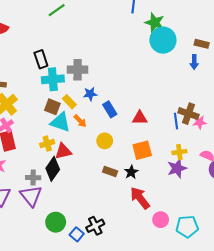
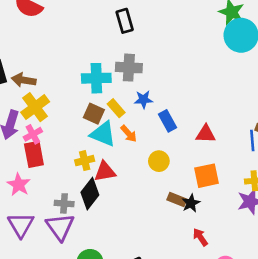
black rectangle: (41, 59) -> (125, 21), moved
brown rectangle: (110, 172) -> (177, 199), moved
red arrow: (140, 198) -> (200, 237), size x0.6

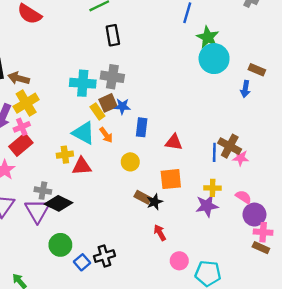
brown square: (94, 114) -> (108, 103), moved, turned 36
blue rectangle: (168, 121) -> (142, 127), turned 30
red rectangle: (34, 154) -> (21, 145), turned 55
black diamond: (90, 194) -> (59, 203), moved, turned 72

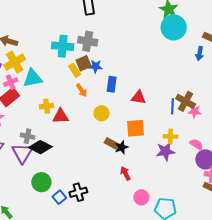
cyan triangle: (84, 133) -> (33, 78), moved, turned -40

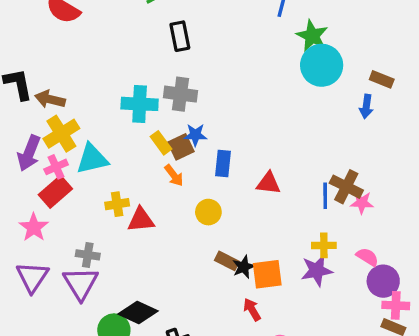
brown square: (84, 63) -> (181, 147), moved
orange square: (135, 128) -> (267, 274), moved
black diamond: (40, 147) -> (138, 312), moved

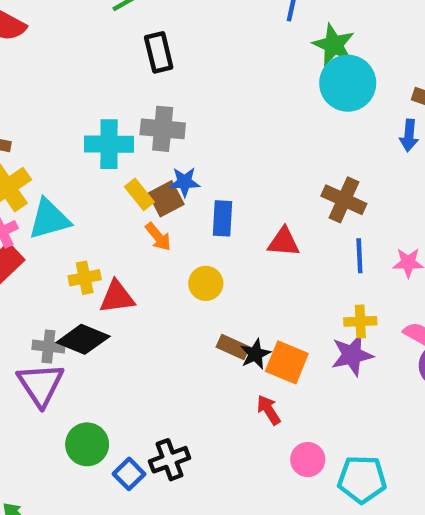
brown cross: (346, 187) -> (344, 200), moved
orange square: (267, 274) -> (287, 362), turned 32
black diamond: (138, 312) -> (83, 339), moved

